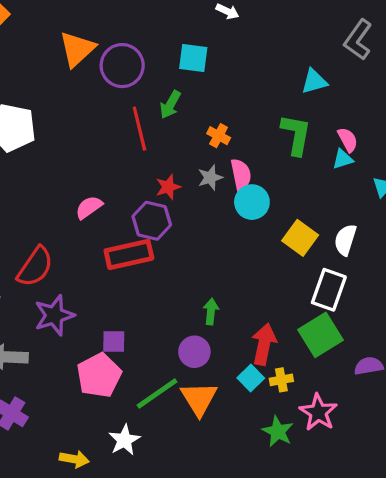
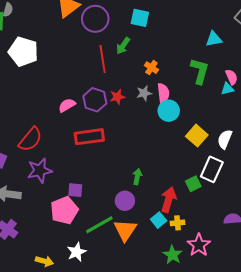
purple hexagon: (152, 221) -> (95, 100), moved
green square: (320, 335) -> (193, 184), moved, size x0.6

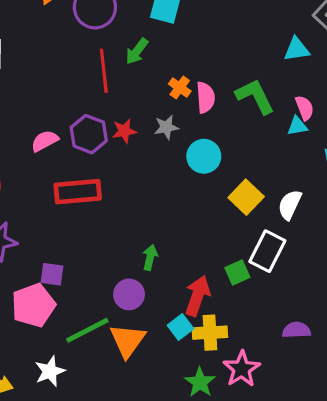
cyan triangle: (214, 39) -> (297, 49), moved
green L-shape: (200, 71) -> (255, 96), turned -44
pink semicircle: (163, 93) -> (205, 97), moved
yellow cross: (178, 223) -> (210, 333), size x1.5

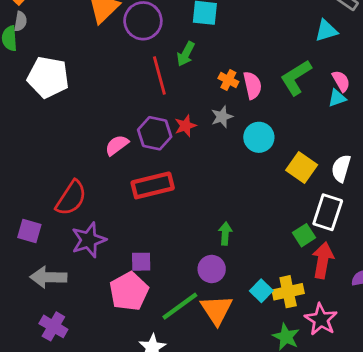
green L-shape: (255, 96) -> (296, 78), turned -87
red arrow: (197, 296) -> (323, 260), moved

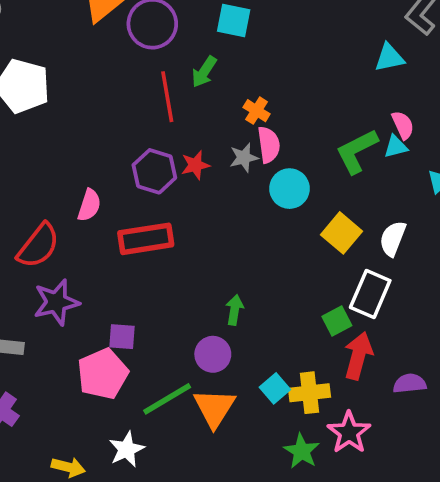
green L-shape: (296, 78) -> (357, 151), moved
pink semicircle: (252, 85) -> (269, 145), moved
pink semicircle: (117, 145) -> (89, 205), moved, turned 140

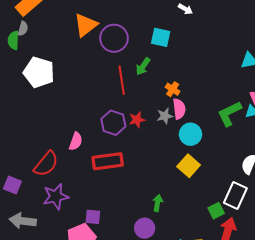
yellow square: (341, 233) -> (189, 166), moved

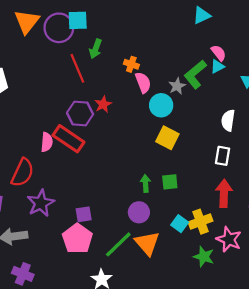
cyan square: (161, 37) -> (78, 20), moved
gray star: (165, 116) -> (177, 86), moved
red rectangle: (108, 161) -> (68, 139), moved, turned 56
white rectangle: (235, 196) -> (222, 156), size x0.7
green square: (216, 211) -> (170, 182), moved, turned 35

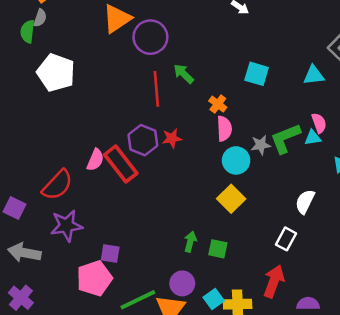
cyan square: (78, 20) -> (257, 74), moved
green arrow: (96, 49) -> (184, 74), turned 96
purple circle: (139, 212) -> (182, 283), moved

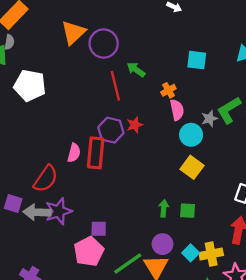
orange cross: (218, 104) -> (168, 90), turned 32
red rectangle: (121, 164) -> (96, 153), turned 52
gray arrow: (24, 253) -> (37, 212), moved

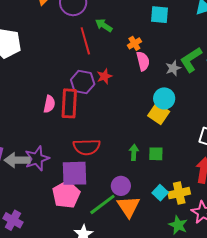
cyan circle: (191, 135) -> (164, 98), moved
red semicircle: (46, 179) -> (87, 147), moved, turned 56
purple square: (99, 229) -> (74, 173), size x1.8
purple circle: (162, 244) -> (121, 186), moved

